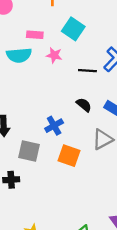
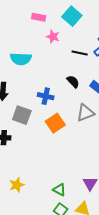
cyan semicircle: (19, 55) -> (21, 59), moved
blue cross: (54, 126) -> (46, 96), turned 35
orange square: (69, 156) -> (55, 123), turned 30

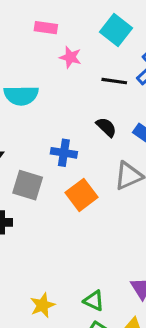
cyan square: (72, 16) -> (116, 30), moved
yellow star: (17, 185) -> (43, 305), moved

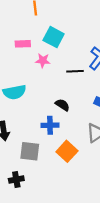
cyan square: (116, 30) -> (54, 37), moved
black semicircle: (106, 127) -> (62, 105), moved

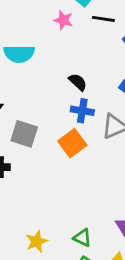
black line: (75, 71) -> (103, 19), moved
blue cross: (50, 125) -> (82, 111), moved

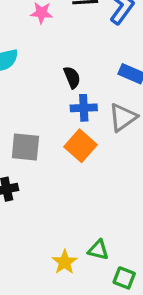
black semicircle: (78, 82) -> (72, 77), turned 36
green triangle: (82, 238) -> (98, 250), moved

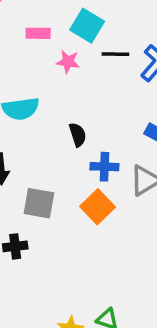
black semicircle: (72, 77) -> (78, 135), moved

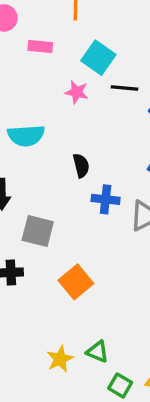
pink rectangle: (38, 33) -> (40, 46), moved
orange square: (98, 207) -> (76, 282), moved

